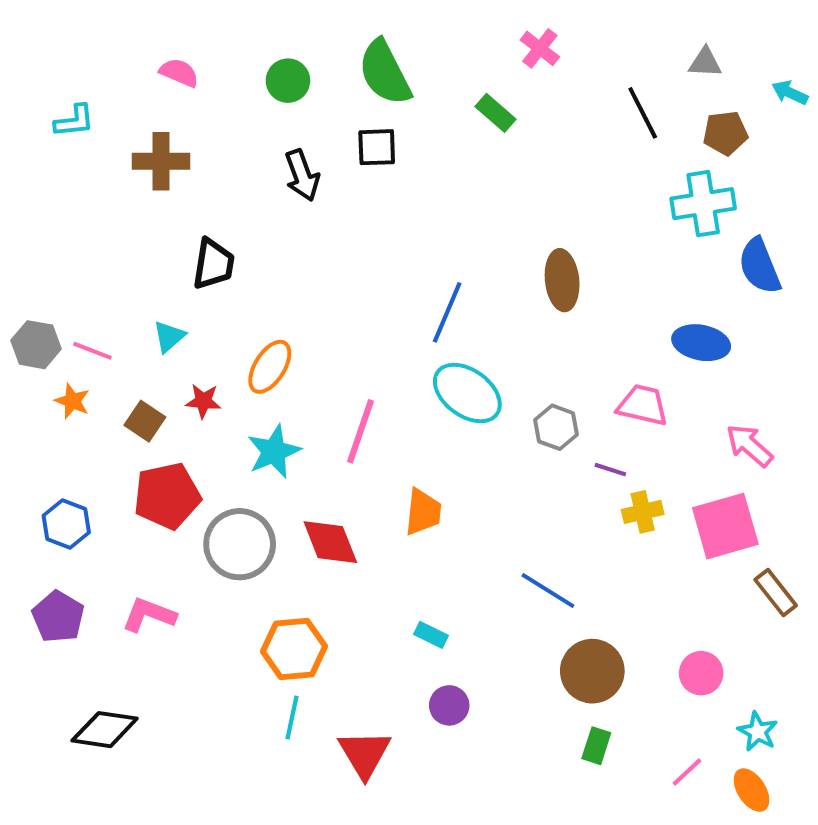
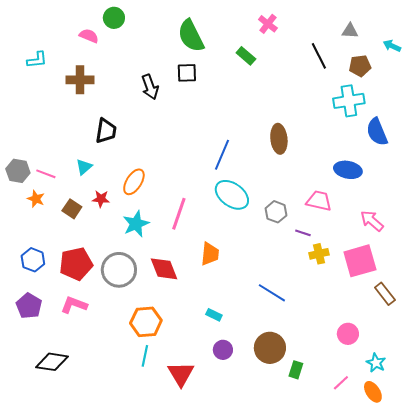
green circle: (288, 81) -> (114, 18), moved
red pentagon: (167, 496) -> (76, 264), moved
brown circle: (592, 671) -> (270, 348), moved

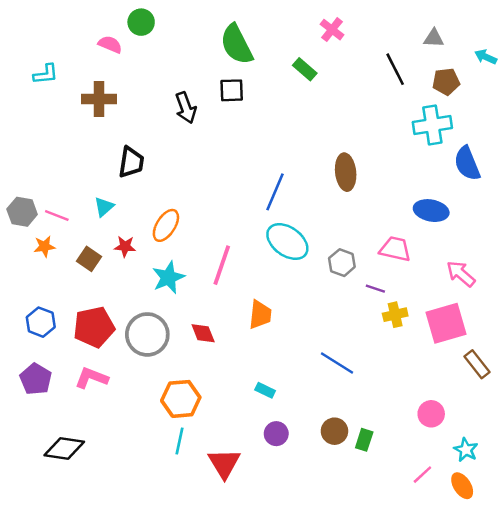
orange star: (36, 199) -> (44, 246), turned -30
red diamond: (164, 269) -> (203, 333), size x0.7
brown circle: (270, 348) -> (334, 431), size x0.7
green rectangle: (296, 370) -> (364, 440), moved

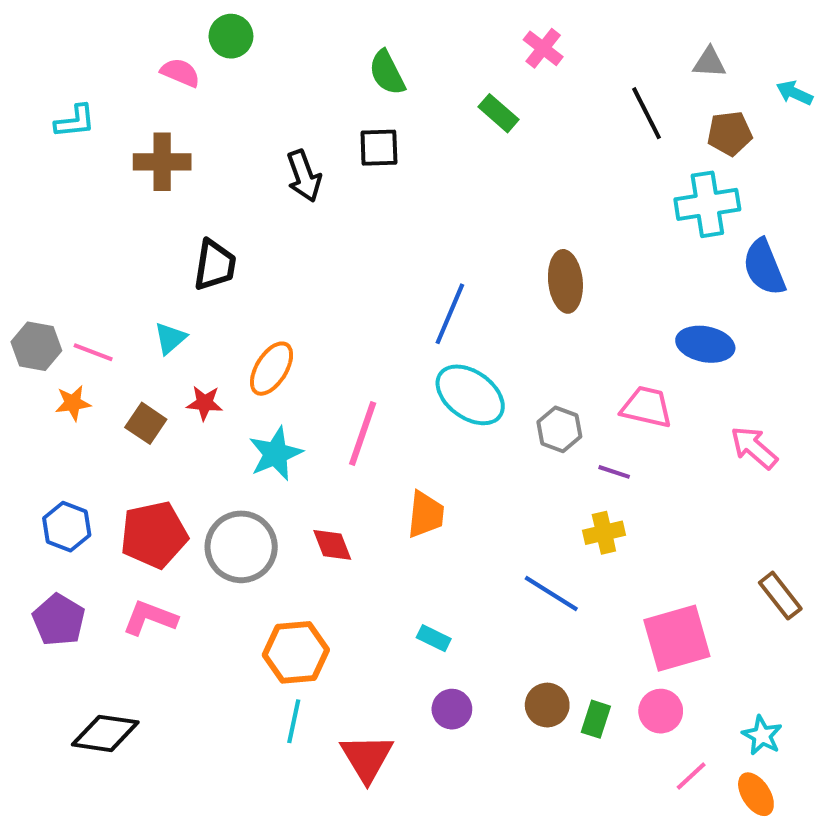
green semicircle: (237, 44) -> (387, 73), size x0.7
yellow cross: (395, 315) -> (604, 533), moved
pink square: (446, 323) -> (677, 638), moved
pink circle: (431, 414) -> (661, 711), moved

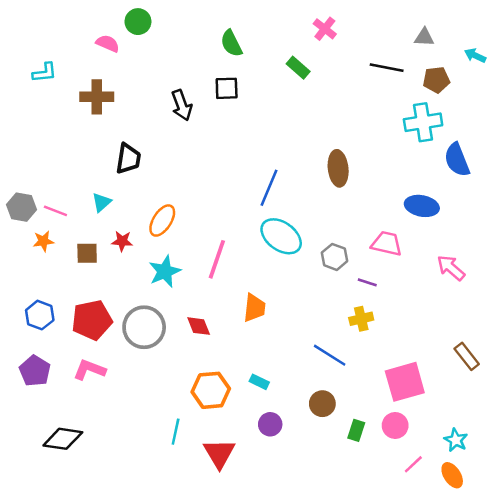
black line: (647, 113) -> (387, 68), turned -52
brown square: (146, 423) -> (87, 253), turned -35
orange hexagon: (296, 652) -> (211, 390), moved
brown circle: (547, 705) -> (322, 404), moved

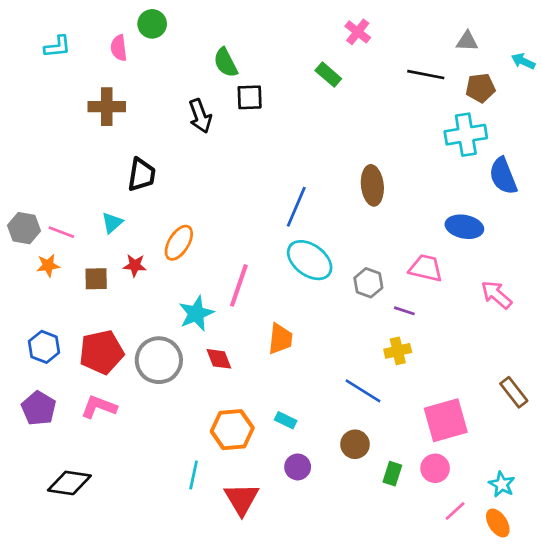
pink semicircle: (108, 43) -> (119, 48), turned -120
green semicircle: (231, 43) -> (226, 63), moved
cyan L-shape: (45, 73) -> (57, 47), moved
cyan star: (165, 271) -> (196, 313), moved

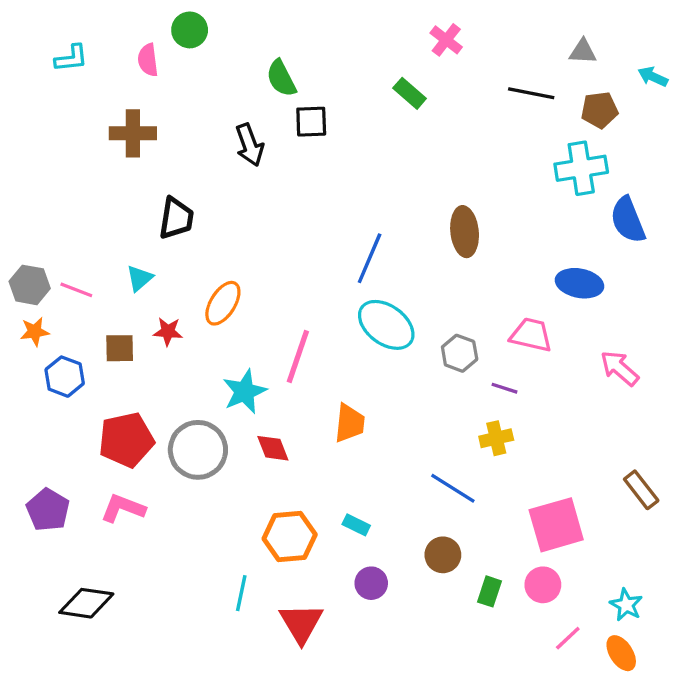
orange star: (48, 265) -> (35, 332), moved
blue hexagon: (44, 347) -> (65, 377), moved

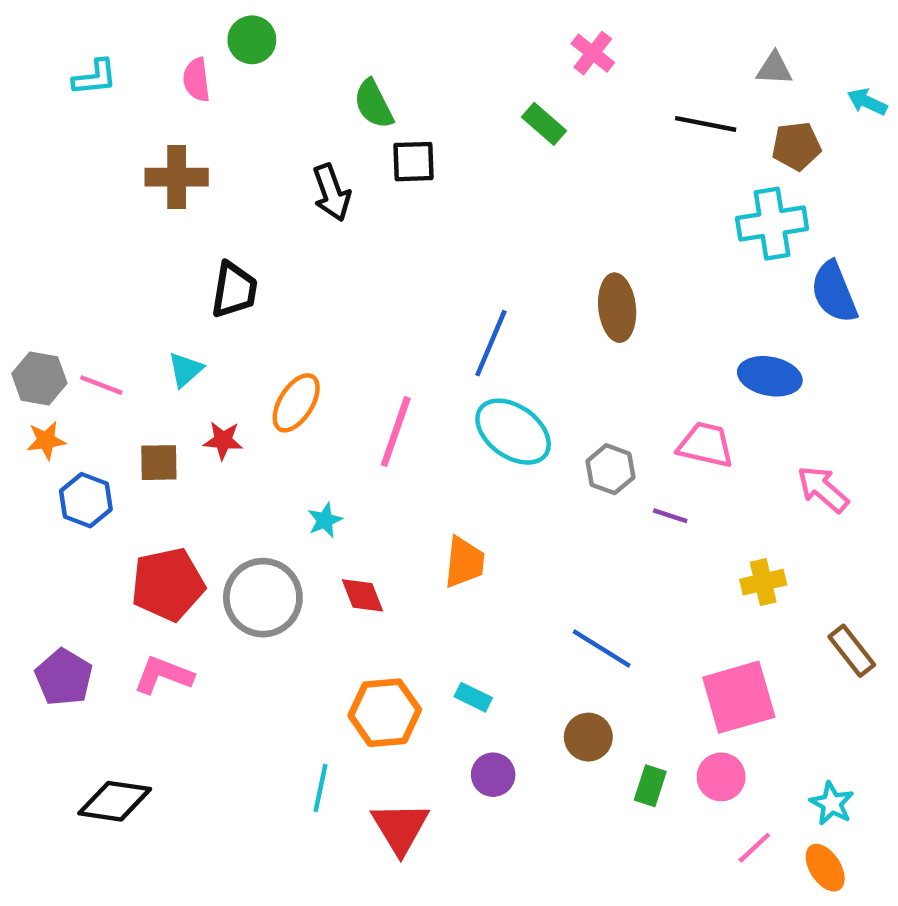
pink line: (298, 357) -> (396, 432), moved
cyan star: (245, 392) -> (325, 520), size x0.6
yellow cross: (496, 438) -> (763, 582), moved

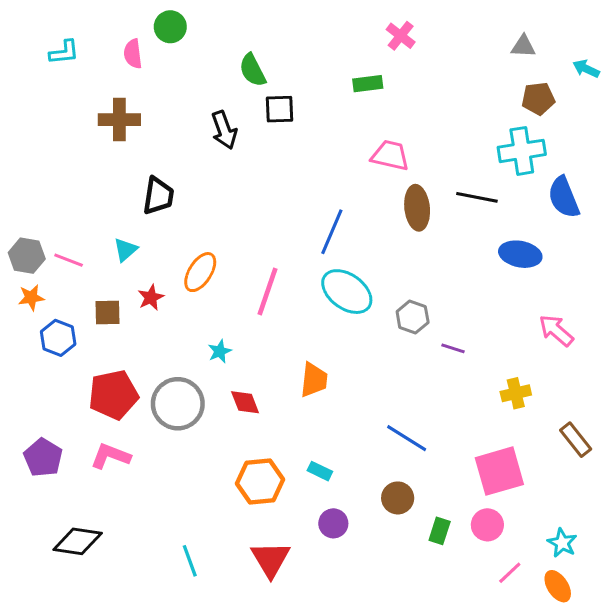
green rectangle: (544, 124) -> (368, 84), turned -48
black line: (706, 124) -> (477, 197), moved
red star: (223, 440) -> (151, 298), turned -30
pink trapezoid: (706, 445) -> (390, 155), moved
cyan line: (320, 788) -> (190, 561), moved, turned -32

